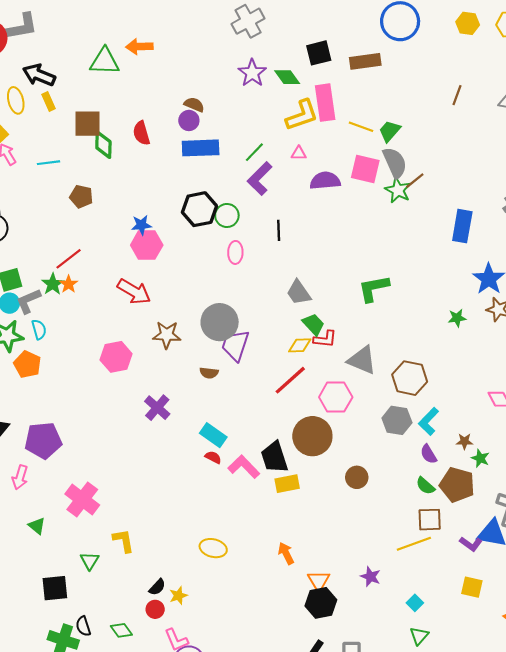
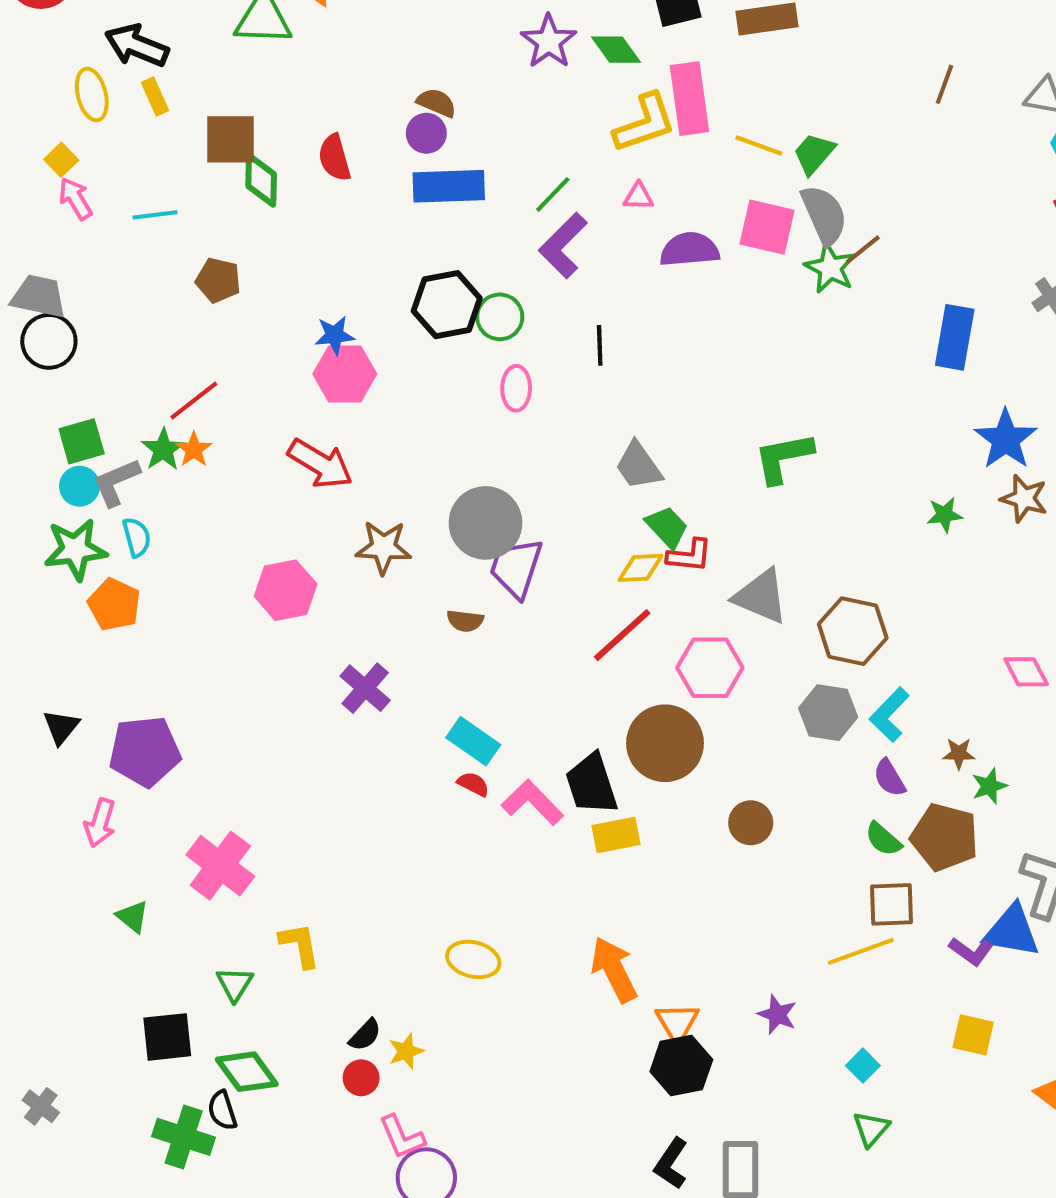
green star: (480, 458) -> (989, 786), turned 30
orange arrow: (286, 553) -> (614, 970), size x1.5
green diamond: (121, 630) -> (247, 1072), moved, size x1.4

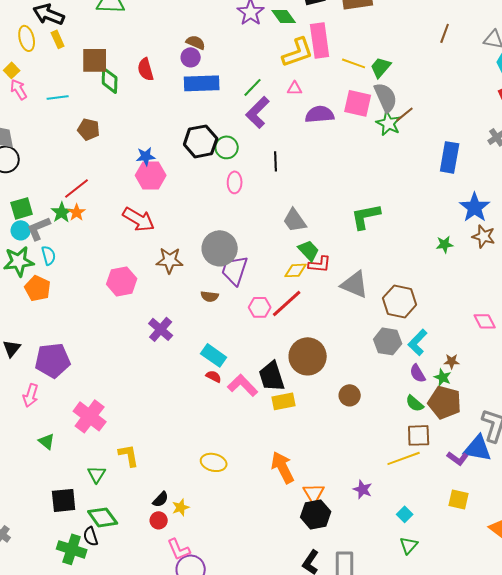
pink hexagon: (710, 668) -> (260, 307), moved, size x0.7
green star: (989, 786) -> (443, 377), moved, turned -30

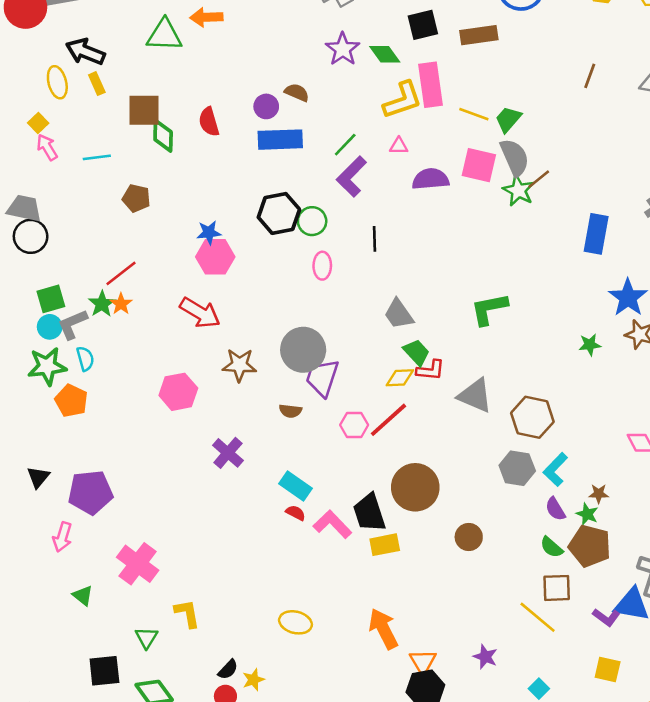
brown semicircle: (196, 42) -> (297, 92), moved
yellow line: (404, 458) -> (538, 617), turned 60

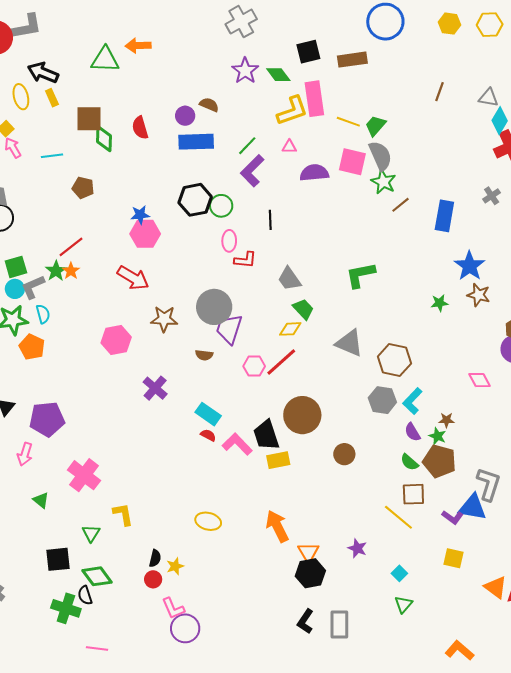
brown line: (539, 179) -> (400, 205), moved
red L-shape: (431, 370) -> (245, 260), moved
black semicircle: (228, 669) -> (155, 558), turned -30

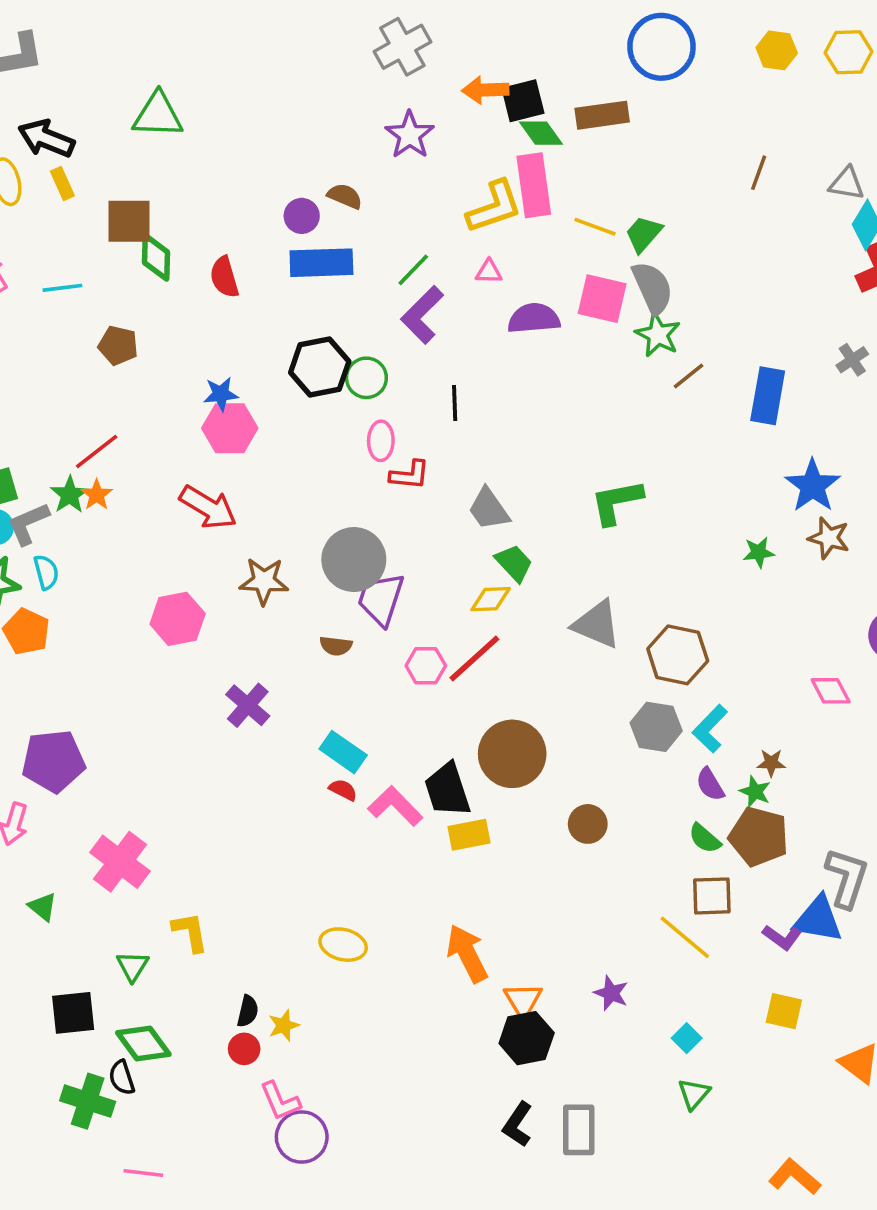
orange arrow: (138, 46) -> (485, 90), moved
green diamond: (278, 75) -> (541, 133), moved
red semicircle: (140, 128) -> (224, 277), moved

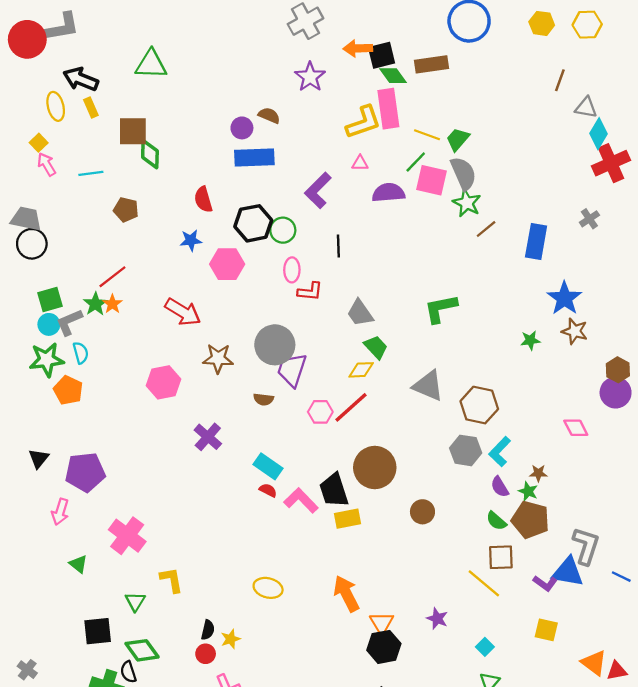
brown line: (759, 173) -> (560, 80), moved
green line: (413, 270) -> (416, 162), moved
red semicircle: (224, 277) -> (203, 199), moved
pink hexagon: (230, 428) -> (227, 264), moved

